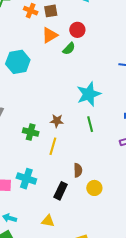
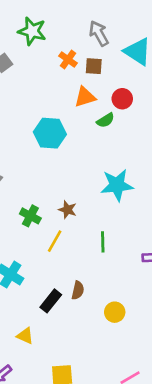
cyan hexagon: (18, 62) -> (50, 133), moved
green line: (90, 124) -> (103, 242), moved
brown semicircle: (78, 170) -> (78, 290), moved
yellow circle: (94, 188) -> (115, 312), moved

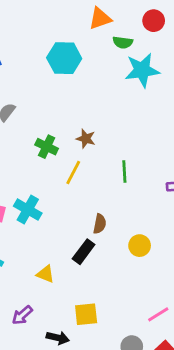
red circle: (122, 99) -> (154, 21), moved
green semicircle: (106, 120) -> (123, 42), turned 42
cyan star: (117, 185) -> (142, 70), moved
black rectangle: (51, 301) -> (84, 252), moved

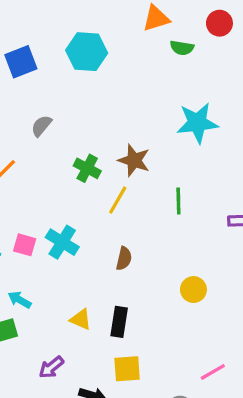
cyan hexagon: (64, 58) -> (87, 52), moved
cyan star: (142, 70) -> (197, 123), moved
brown star: (86, 139) -> (134, 160), size x1.4
brown semicircle: (100, 224) -> (124, 258), moved
black rectangle: (84, 252) -> (119, 322), moved, turned -30

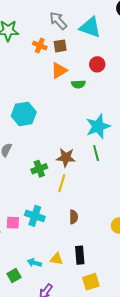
cyan hexagon: (87, 52) -> (24, 114), moved
green cross: (87, 168) -> (39, 169), turned -35
green line: (178, 201) -> (96, 153), moved
cyan arrow: (19, 300) -> (34, 263), moved

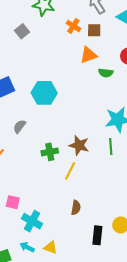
cyan cross: (35, 216) -> (32, 221), moved
black rectangle: (80, 255) -> (97, 235), moved

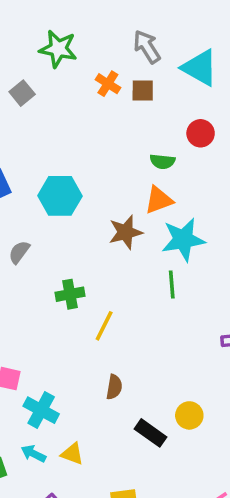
orange triangle: (88, 55) -> (159, 200), moved
brown star: (79, 145) -> (125, 232), moved, turned -30
black rectangle: (97, 235) -> (150, 433), turned -60

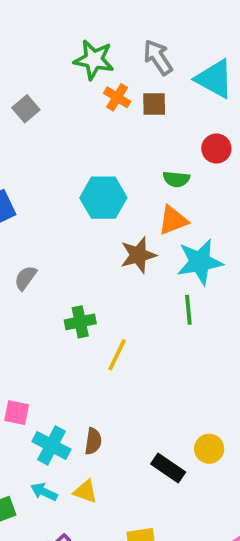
green star: (58, 49) -> (94, 60), moved
cyan hexagon: (60, 196) -> (103, 198), moved
brown semicircle: (114, 387) -> (93, 441), moved

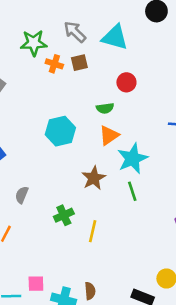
brown star: (138, 255) -> (94, 178), moved

